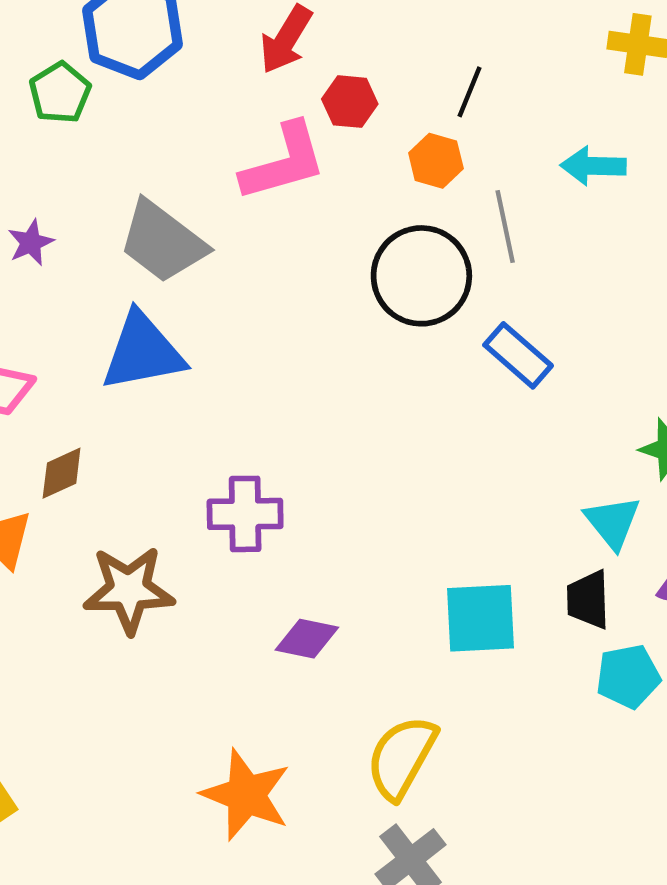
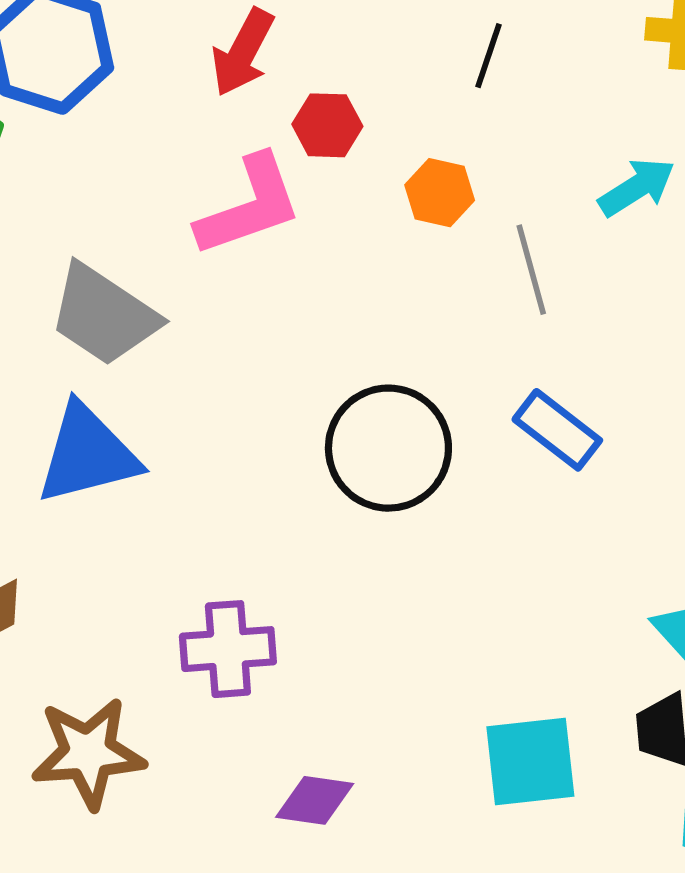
black line: (470, 92) -> (489, 56), moved
cyan arrow: (593, 166) -> (637, 187), turned 150
black circle: (421, 276) -> (388, 448), moved

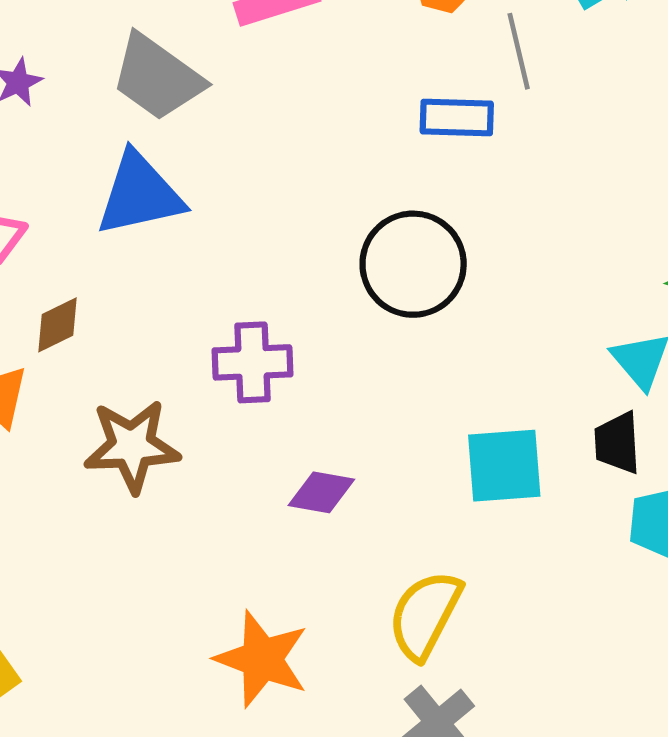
blue rectangle: (557, 430) -> (457, 118), moved, turned -38
black circle: (388, 448) -> (413, 264), moved

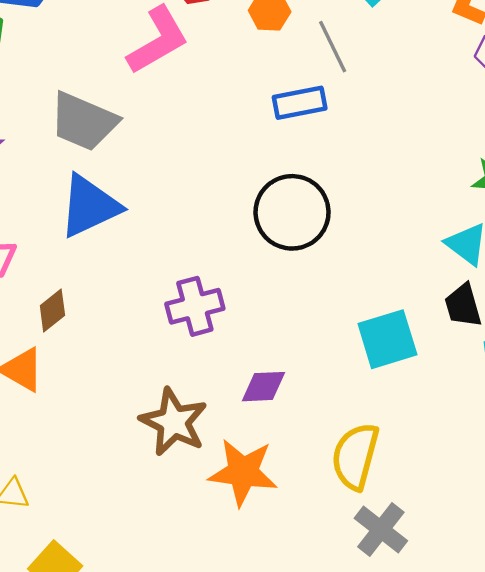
brown star: (132, 446) -> (174, 422), moved, turned -30
orange star: (262, 659) -> (243, 472), moved

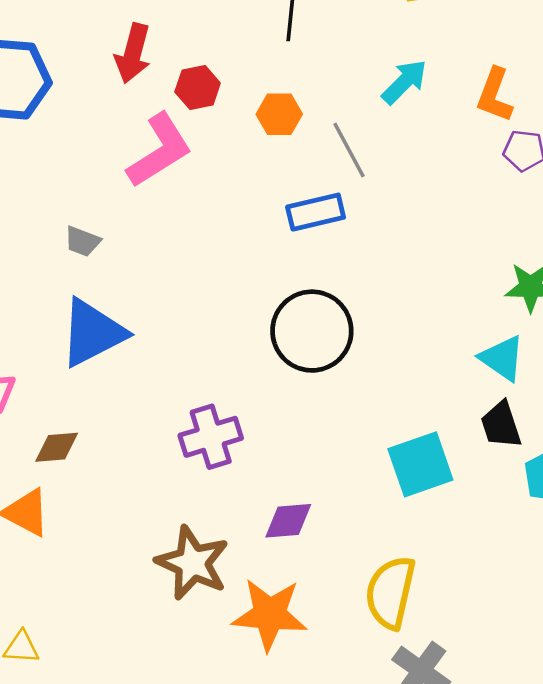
gray trapezoid: (84, 121) -> (82, 241), size x0.5
brown diamond: (52, 310) -> (57, 447), turned 36

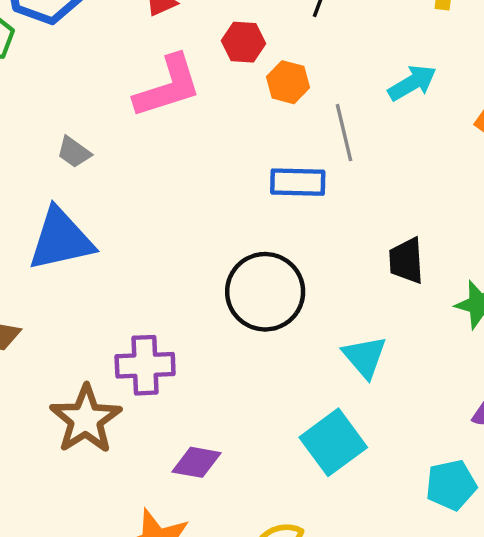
red hexagon: (198, 88) -> (244, 42), moved
cyan triangle: (502, 358) -> (365, 357), moved
black trapezoid: (501, 425) -> (406, 261), moved
cyan square: (420, 464) -> (333, 442), turned -32
brown star: (192, 563) -> (86, 419), moved

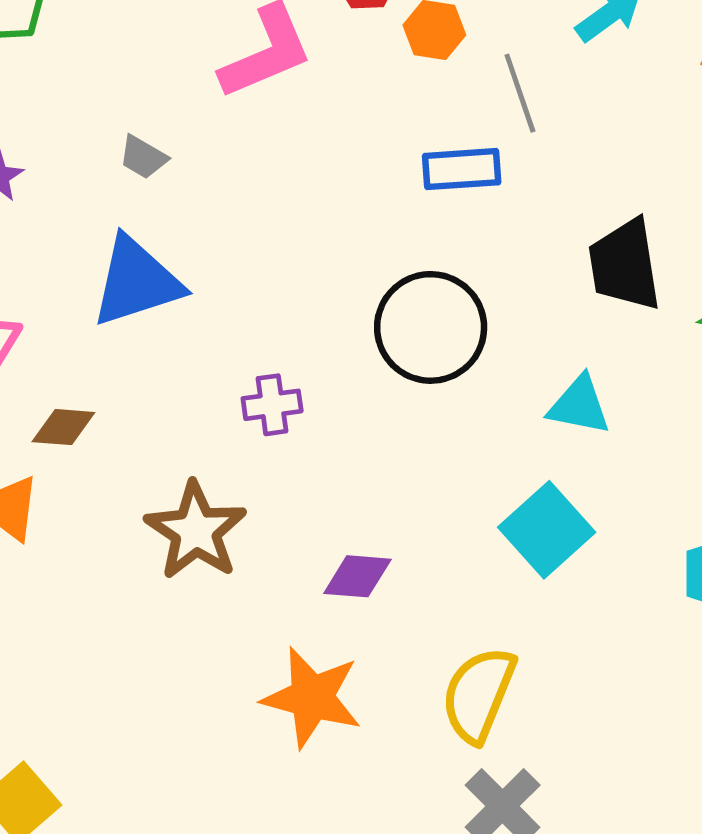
black trapezoid: (406, 261) -> (625, 265), size x1.4
cyan triangle: (365, 357) -> (579, 405), turned -33
purple cross: (145, 365) -> (272, 405), moved, size x0.7

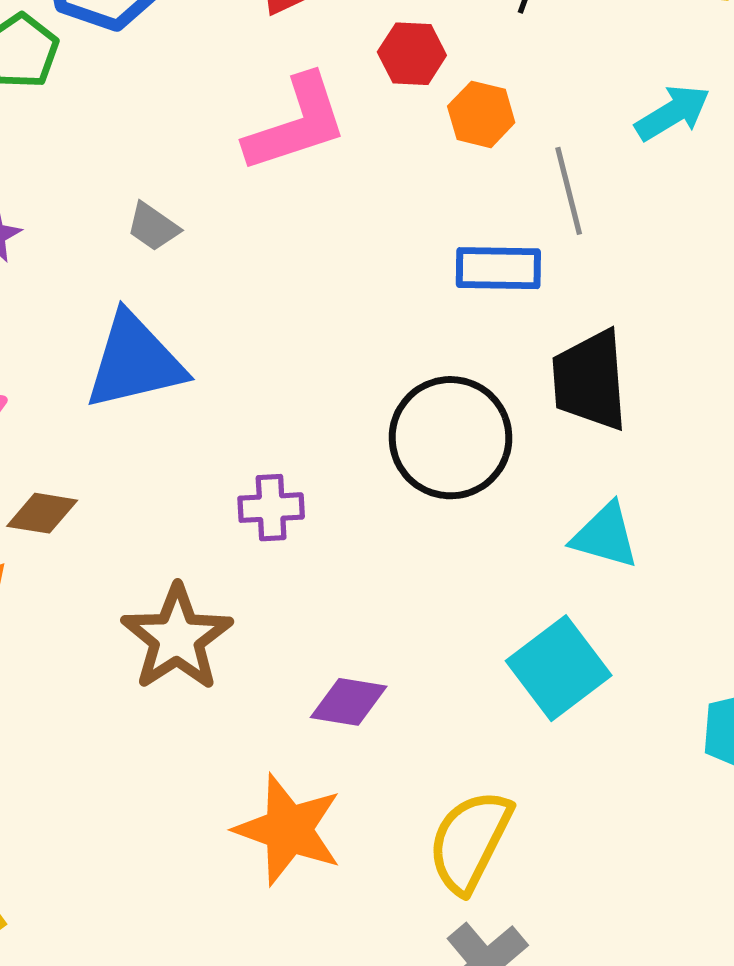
black trapezoid: (625, 265) -> (590, 380), moved

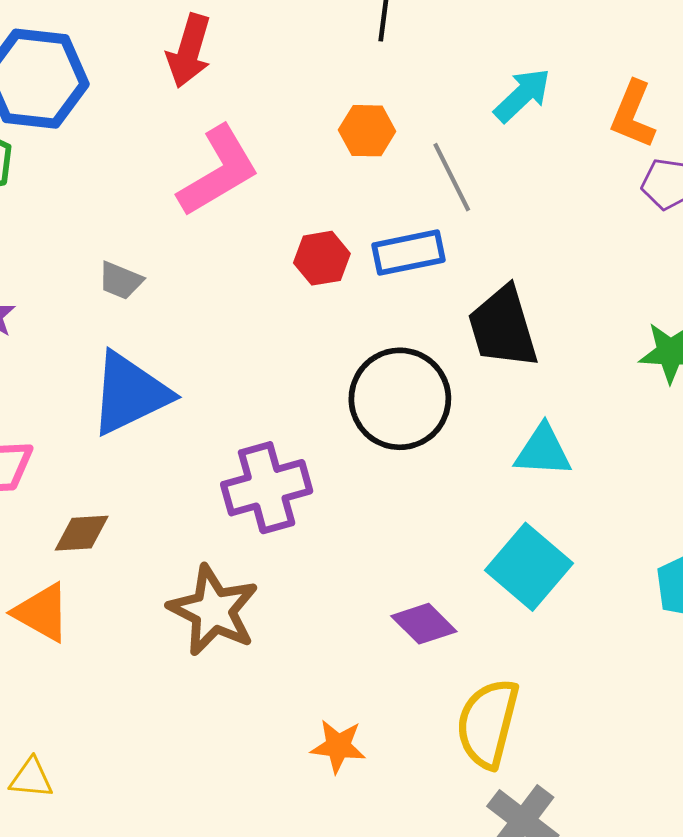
red hexagon: (412, 54) -> (322, 258), moved
purple cross: (271, 508) -> (267, 488), size x1.6
purple diamond: (349, 702) -> (424, 624), moved, turned 48
orange star: (288, 830) -> (338, 746), size x0.6

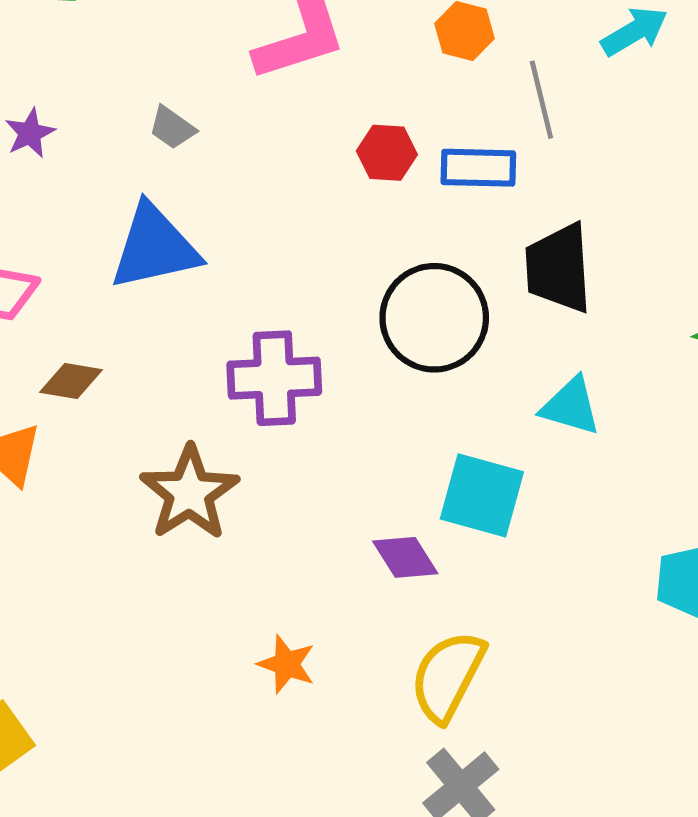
cyan square: (529, 567) -> (482, 495), moved, turned -38

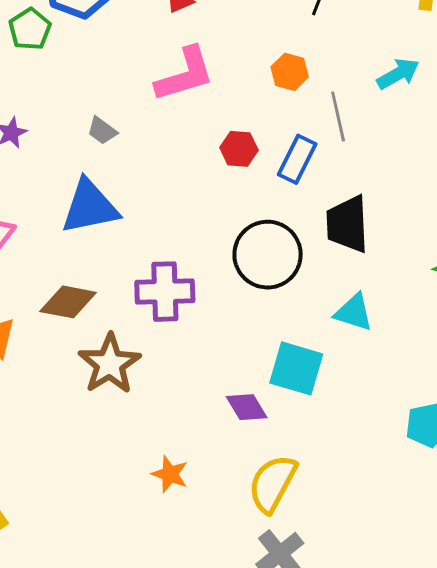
blue rectangle: (478, 168) -> (297, 159), turned -66
brown diamond: (71, 381) -> (68, 302), moved, size x1.4

